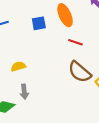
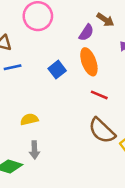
blue square: (39, 23) -> (57, 70), turned -32

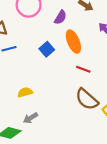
purple semicircle: (86, 33) -> (60, 17), moved
gray arrow: (34, 150) -> (30, 118), turned 64

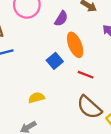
blue square: (47, 49) -> (55, 61), moved
yellow semicircle: (25, 92) -> (36, 98), moved

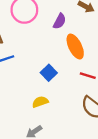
blue square: (55, 61) -> (49, 73), moved

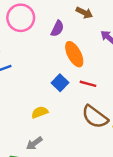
blue square: (49, 73) -> (60, 83), moved

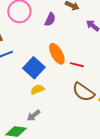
orange ellipse: (74, 54) -> (57, 54), moved
blue square: (60, 83) -> (34, 68), moved, size x1.5

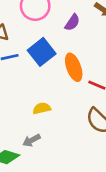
blue square: (34, 68) -> (42, 52), moved

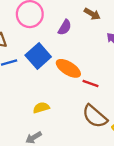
orange ellipse: (74, 67) -> (68, 68), turned -35

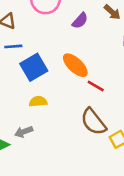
blue square: (38, 56) -> (34, 67), moved

